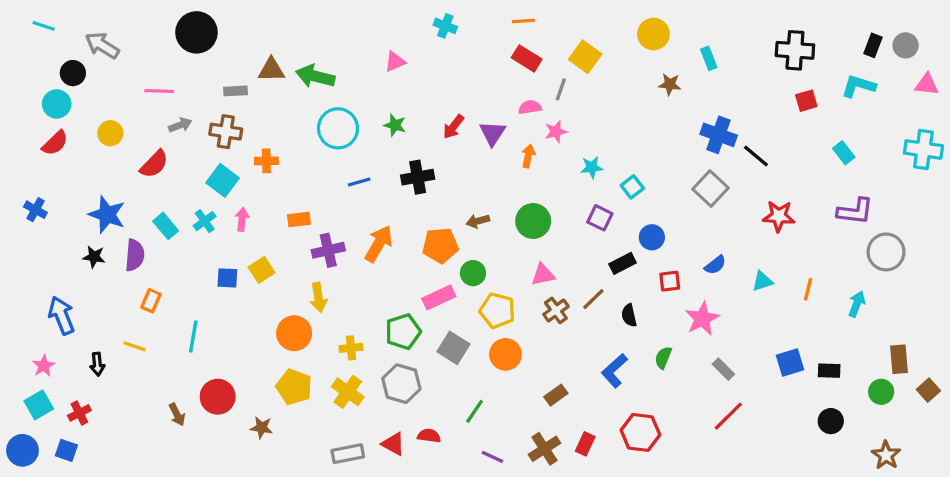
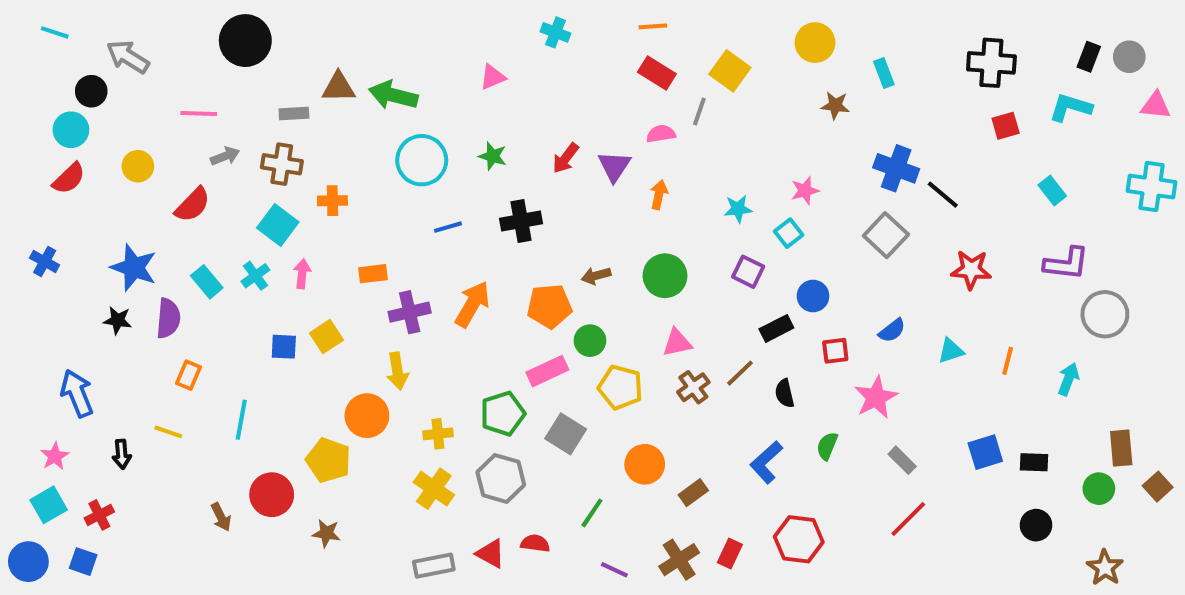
pink star: (556, 132) -> (805, 191), moved
orange circle: (505, 354) -> (645, 464), moved
yellow pentagon: (294, 387) -> (328, 460), moved

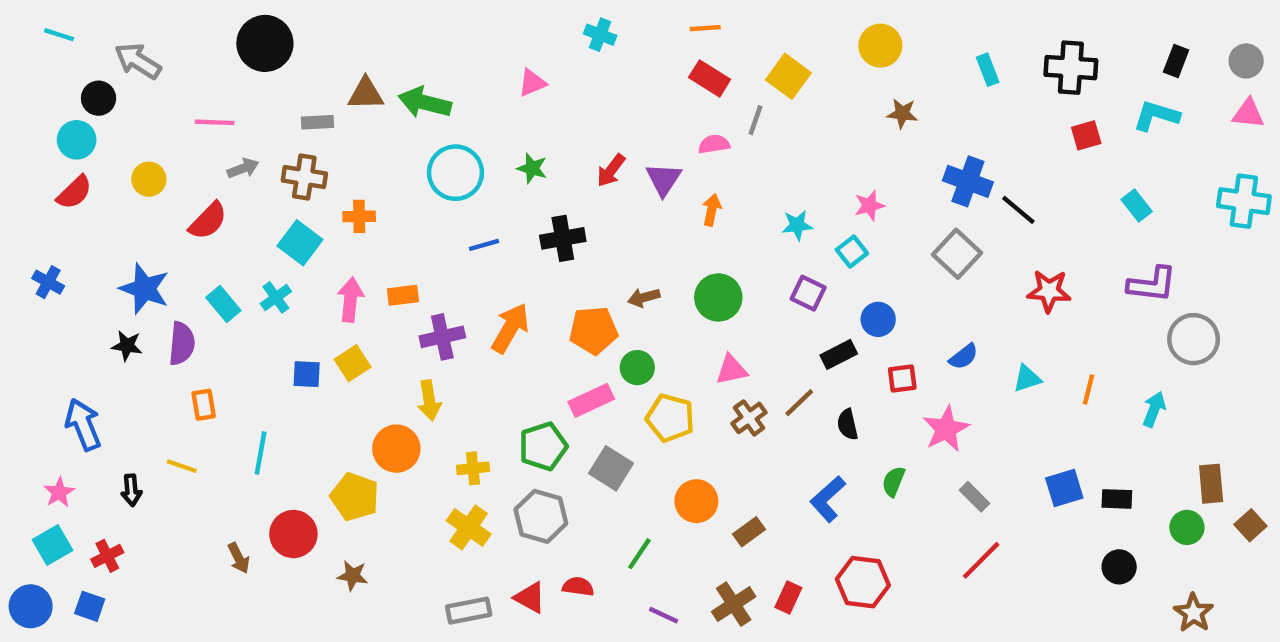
gray circle: (1129, 57) -> (1246, 61), moved
cyan rectangle: (884, 73) -> (988, 70), moved
pink arrow: (302, 274) -> (350, 300), moved, size x1.4
orange rectangle: (189, 375) -> (204, 405), turned -32

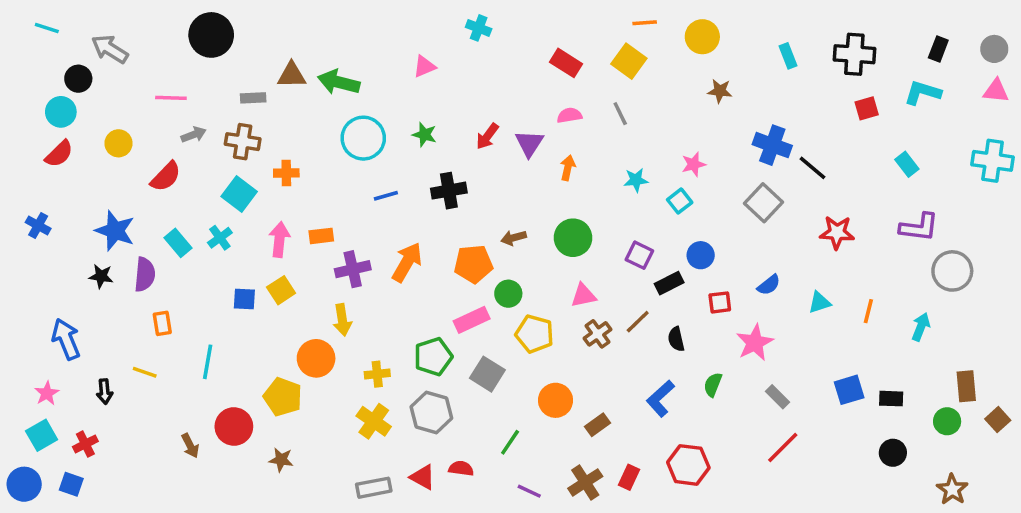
orange line: (705, 28) -> (645, 23), moved
gray line: (756, 120) -> (620, 114), moved, turned -45
purple square: (808, 293) -> (639, 255), moved

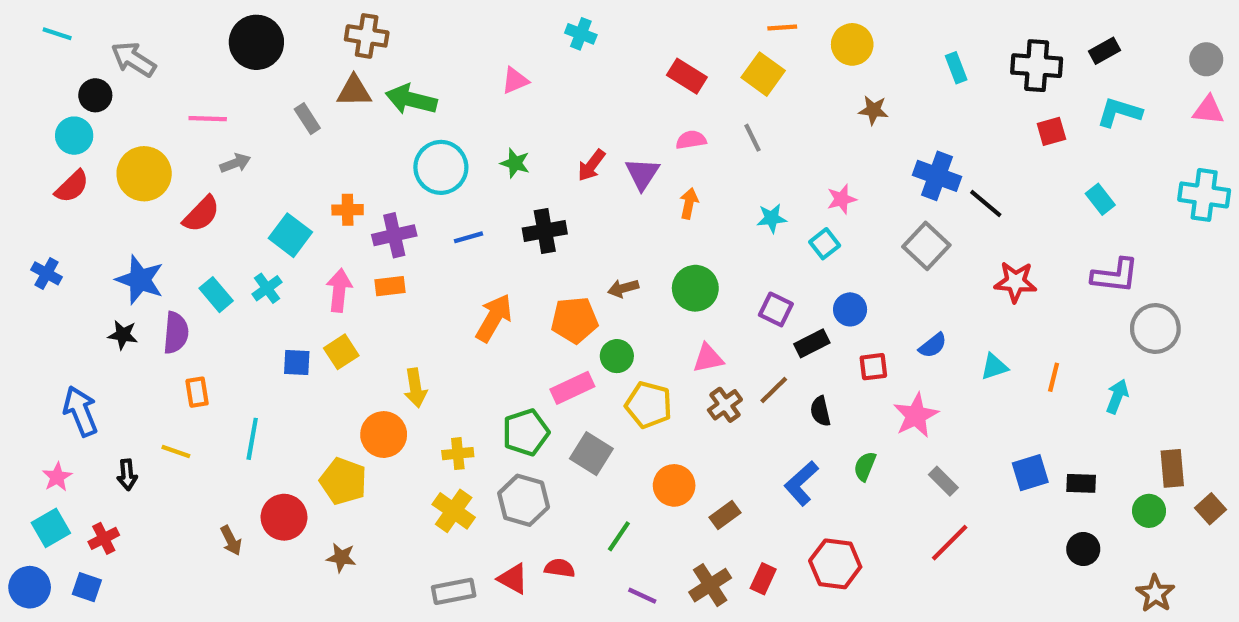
black rectangle: (938, 49) -> (1104, 51), moved, turned 40
gray rectangle: (253, 98) -> (307, 119), turned 60
brown cross: (243, 142) -> (367, 36), moved
yellow circle: (119, 143) -> (144, 174), size x1.6
purple cross: (353, 269) -> (394, 235), moved

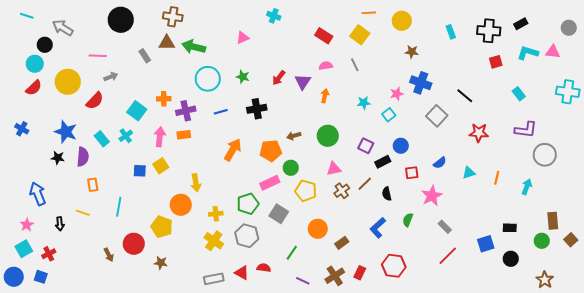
pink triangle: (1208, 110) -> (553, 52), moved
blue cross: (937, 176) -> (421, 83), moved
blue square: (1030, 473) -> (486, 244), moved

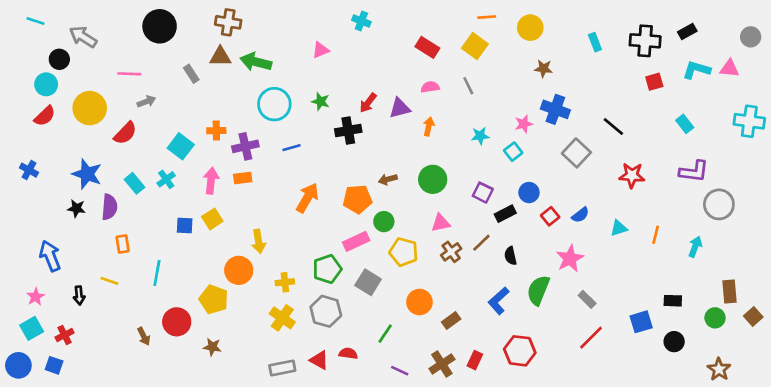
purple triangle: (303, 82) -> (400, 108), turned 42
black cross: (257, 109) -> (348, 131), moved
red square: (412, 173) -> (550, 216), moved, turned -32
green semicircle: (408, 220) -> (538, 290), size x1.6

